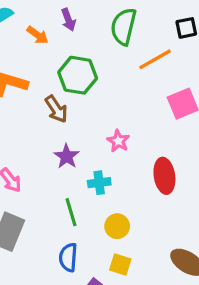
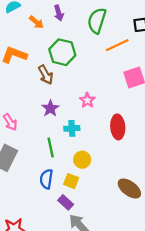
yellow square: (120, 264) -> (71, 181), moved

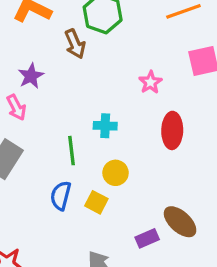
pink star: (87, 100) -> (150, 82), moved
purple star: (50, 108) -> (31, 76), moved
purple rectangle: (66, 202) -> (147, 238), moved, turned -72

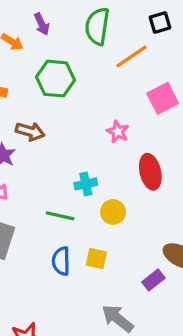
brown arrow: (75, 44) -> (30, 131), moved, turned -36
green line: (72, 151) -> (60, 216), turned -56
yellow circle: (116, 173) -> (113, 212), moved

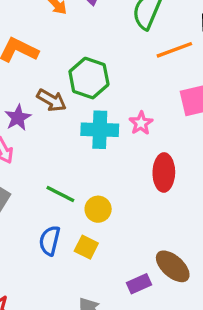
green hexagon: (56, 79) -> (89, 78), moved
cyan cross: (86, 184) -> (100, 130), moved, size x1.5
yellow circle: (113, 212) -> (98, 209), moved

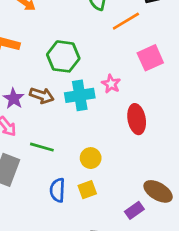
brown arrow: (52, 100) -> (42, 95), moved
green line: (60, 194) -> (42, 147), moved
yellow square: (86, 247) -> (87, 190), turned -36

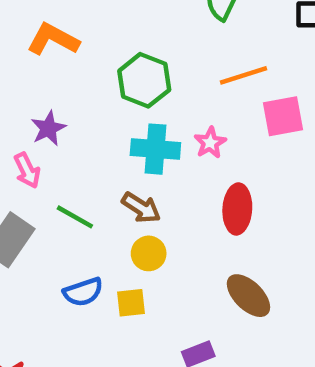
orange line: (126, 21) -> (243, 75), moved
brown arrow: (42, 95) -> (141, 208), moved
blue semicircle: (57, 190) -> (83, 292), turned -125
brown ellipse: (158, 191) -> (248, 296), moved

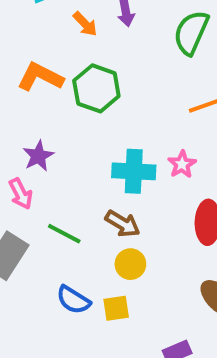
green hexagon: (144, 80) -> (96, 88), moved
blue semicircle: (83, 292) -> (73, 300), turned 52

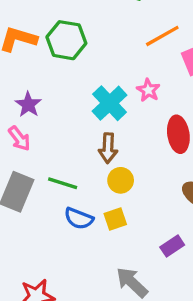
cyan cross: (134, 171) -> (110, 103), turned -36
brown arrow: (123, 224) -> (108, 148), turned 72
green line: (64, 234) -> (63, 183), moved

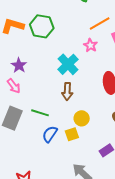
pink star: (148, 90) -> (90, 45), moved
yellow circle: (121, 180) -> (82, 118), moved
blue semicircle: (79, 218) -> (50, 134), turned 102

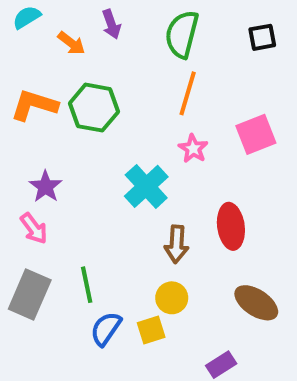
orange line: (100, 24) -> (188, 93), moved, turned -45
brown arrow: (67, 91) -> (177, 244), moved
green line: (40, 113) -> (87, 285), turned 60

